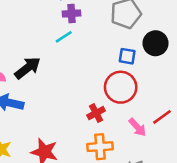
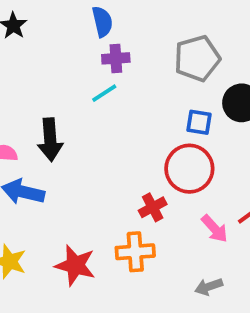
black arrow: (28, 68) -> (50, 140), turned 124
orange cross: (100, 147) -> (135, 252), moved

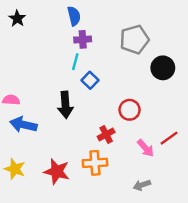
cyan line: (104, 93) -> (75, 62), turned -42
blue square: (199, 122) -> (90, 80), moved, turned 35
black arrow: (50, 140) -> (65, 105), moved
red circle: (189, 169) -> (130, 110), size x0.7

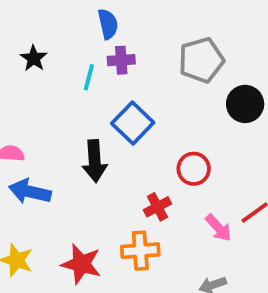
black star: (17, 19) -> (34, 58), moved
cyan line: (75, 62) -> (89, 77), moved
blue square: (90, 80) -> (133, 123), size x1.5

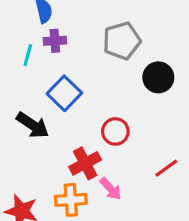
black arrow: (95, 161) -> (33, 125), turned -52
red cross: (157, 207) -> (85, 163), size x1.4
pink arrow: (218, 228) -> (111, 189), moved

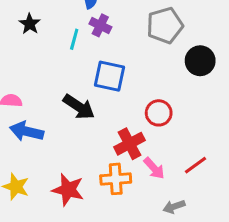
purple cross: (55, 41) -> (100, 25), turned 30
blue square: (64, 93) -> (110, 76), turned -32
red line: (166, 168) -> (196, 165), moved

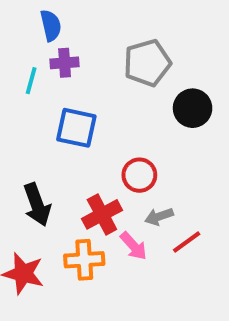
purple cross: (100, 25) -> (65, 63), turned -30
black arrow: (79, 107) -> (37, 205), moved, turned 36
gray arrow: (174, 207) -> (159, 216), moved

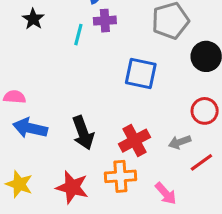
blue square: (76, 128) -> (141, 74), moved
red circle: (139, 175) -> (205, 111), moved
pink arrow: (133, 246) -> (166, 194), moved

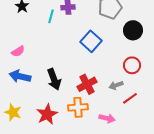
blue square: (141, 74) -> (91, 41), turned 30
pink semicircle: (15, 97) -> (18, 51), moved, turned 144
red star: (72, 187) -> (47, 114), turned 30
pink arrow: (166, 194) -> (107, 118), turned -35

